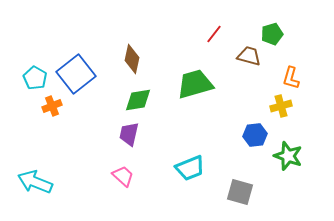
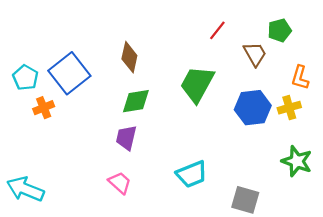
brown trapezoid: (249, 56) -> (255, 54), turned 45
green trapezoid: (195, 84) -> (197, 84), turned -45
blue hexagon: (255, 135) -> (253, 108), moved, size x1.4

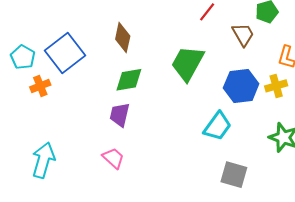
cyan trapezoid: (192, 174) -> (217, 126), moved, turned -32
cyan arrow: (25, 189) -> (43, 160), moved, turned 84

